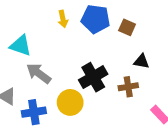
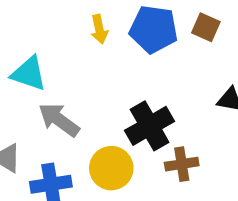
brown square: (127, 27) -> (206, 27), moved
brown cross: (128, 87) -> (182, 164), moved

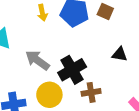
gray arrow: (59, 120) -> (38, 60), moved

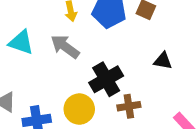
gray arrow: (38, 60) -> (65, 47), moved

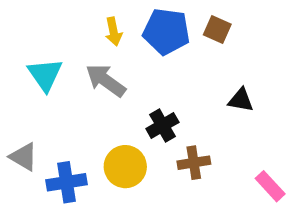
cyan triangle: (21, 42) -> (45, 75), turned 36
black cross: (106, 79) -> (162, 125), size x0.7

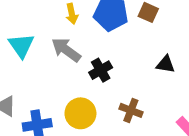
black cross: (162, 125) -> (101, 70), moved
brown cross: (194, 163) -> (131, 110), turned 30

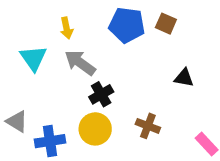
yellow arrow: (72, 14) -> (67, 28), moved
black cross: (101, 70) -> (101, 94), moved

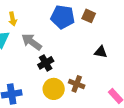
yellow arrow: (67, 28) -> (13, 19), moved
yellow circle: (95, 129) -> (54, 89), moved

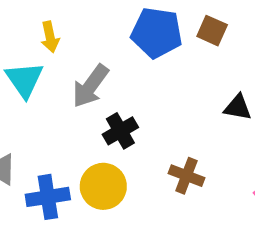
gray arrow: (32, 42) -> (90, 86), turned -90
yellow circle: (54, 89) -> (103, 186), moved

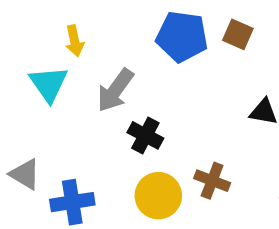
black cross: (120, 131) -> (145, 135), turned -32
yellow circle: (103, 186) -> (158, 196), moved

